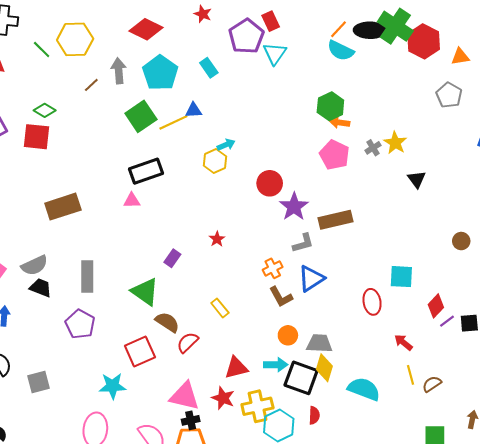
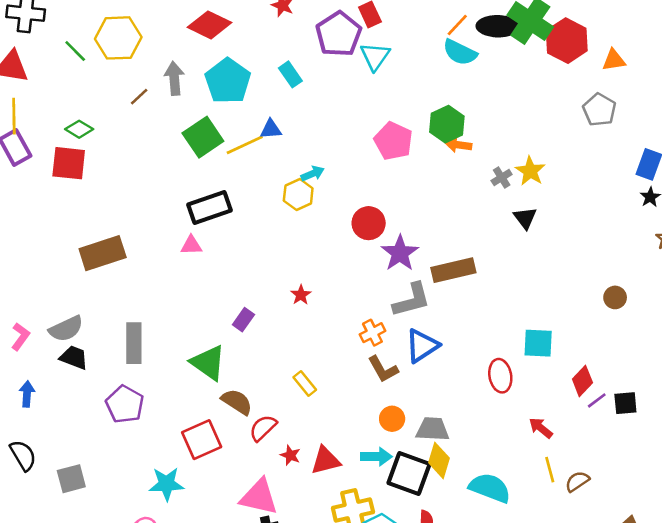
pink pentagon: (335, 155) -> (393, 141), moved
black triangle: (417, 179) -> (525, 218), moved
gray L-shape: (303, 243) -> (412, 300), size x1.4
red star: (223, 398) -> (290, 455), moved, size x0.7

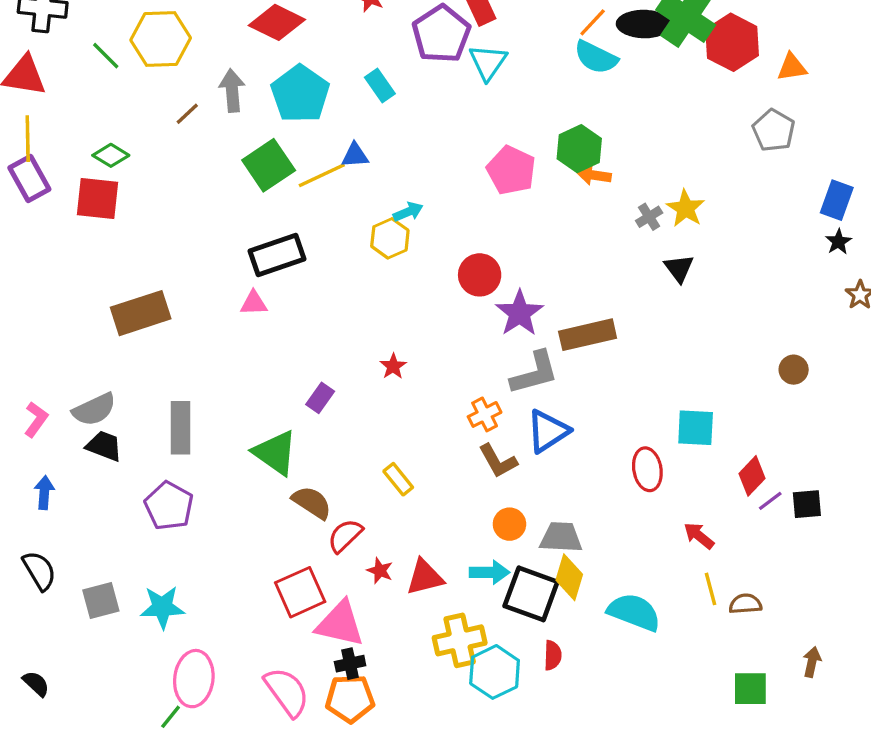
red square: (202, 440) -> (300, 592), moved
brown semicircle: (577, 481) -> (745, 604), turned 30
cyan star: (166, 484) -> (162, 607), moved

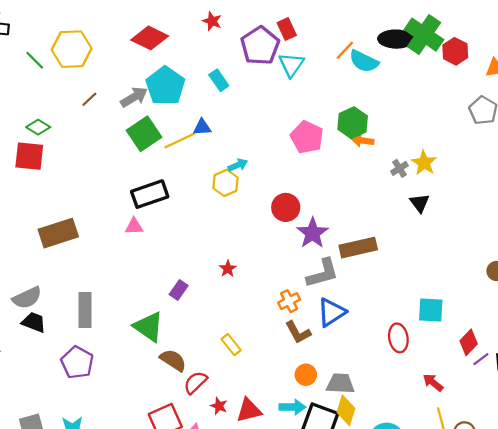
orange line: (593, 22) -> (345, 50), moved
red hexagon: (732, 42) -> (455, 51), size x0.7
gray arrow: (232, 90) -> (134, 97), moved, turned 64

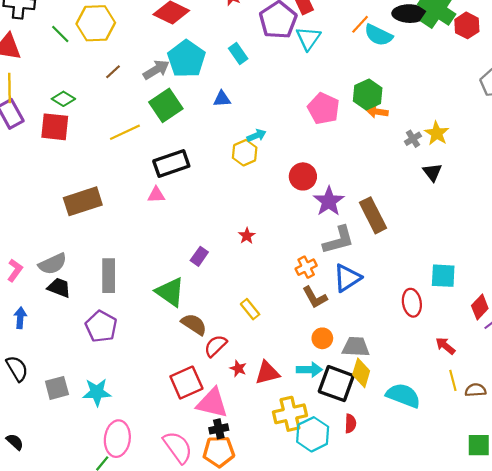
yellow line: (180, 141) -> (125, 132), moved
brown rectangle: (358, 248) -> (373, 215), turned 76

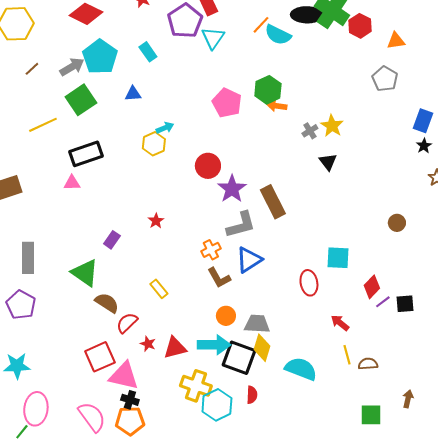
cyan arrow: (309, 370) -> (214, 345), size x1.4
yellow cross: (290, 414) -> (196, 386), turned 32
black cross: (219, 429) -> (130, 400), turned 30

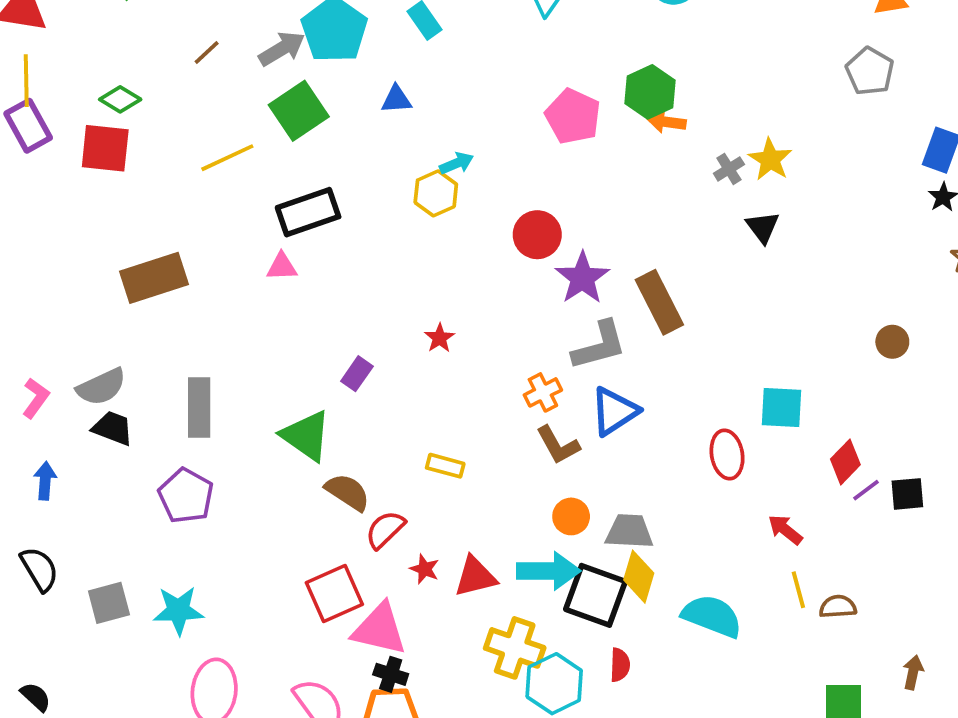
yellow rectangle: (159, 289) -> (445, 466), turned -36

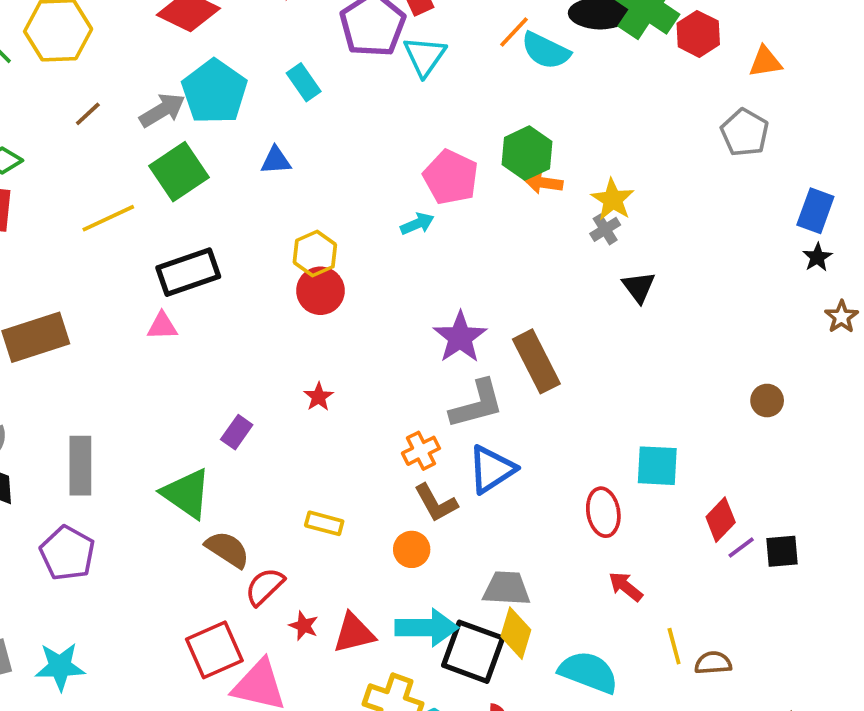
yellow star: (770, 160) -> (613, 200), moved
cyan arrow: (456, 163) -> (417, 224), moved
red circle: (537, 235) -> (320, 291), moved
orange circle: (571, 516) -> (412, 549), moved
red arrow: (785, 530) -> (626, 587), moved

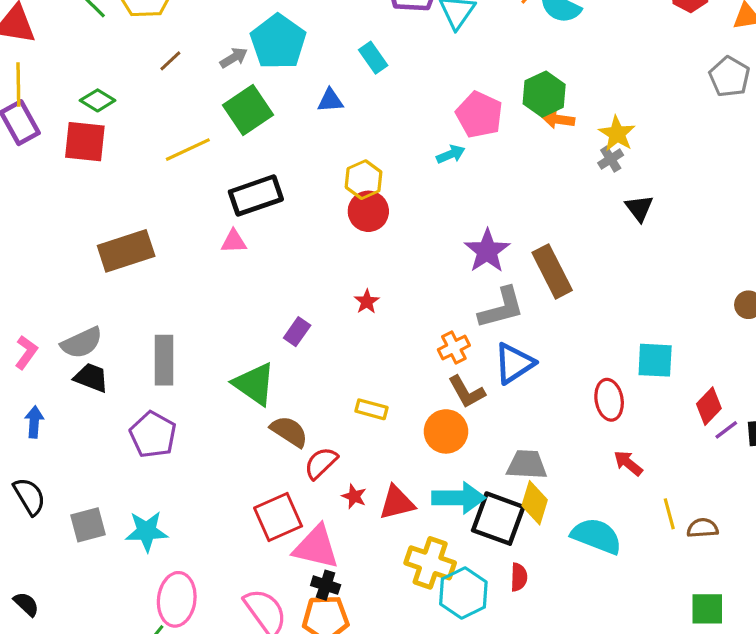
cyan rectangle: (304, 82) -> (373, 58), moved
gray arrow: (162, 110) -> (234, 58), size x0.7
orange circle: (412, 549) -> (446, 431), size x1.4

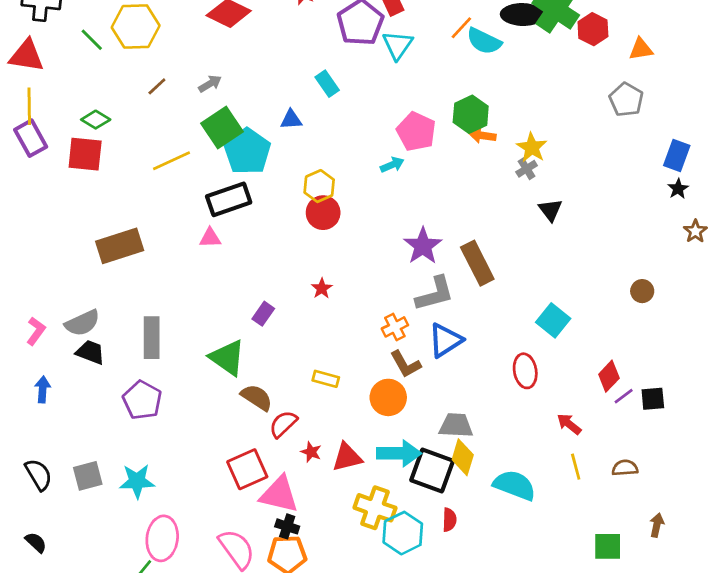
cyan pentagon: (278, 42) -> (247, 151), moved
cyan square: (655, 360) -> (553, 320), moved, turned 36
red arrow: (628, 463) -> (569, 424), moved
black semicircle: (29, 496) -> (39, 475), moved
brown semicircle: (703, 528) -> (625, 468), moved

